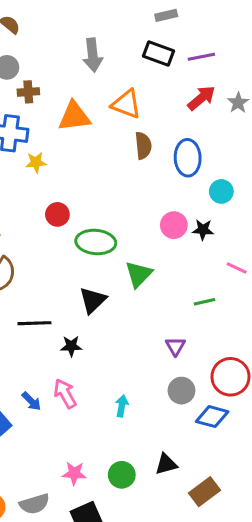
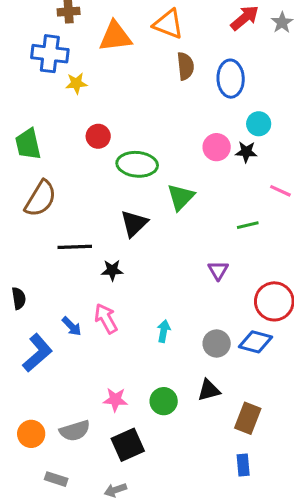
cyan circle: (221, 191) -> (259, 124), moved
gray circle: (181, 391) -> (217, 343), moved
brown rectangle: (204, 492) -> (248, 418), turned -32

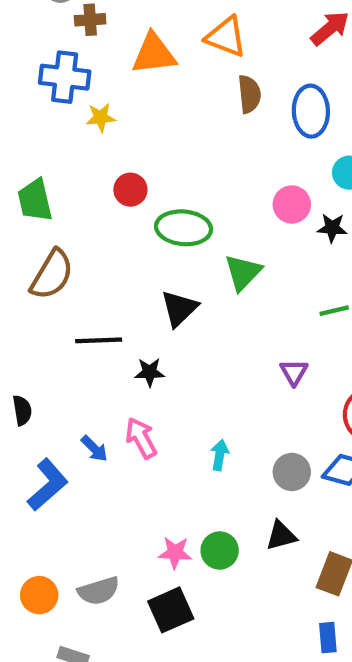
black star: (246, 152) -> (332, 228), moved
pink star: (115, 400) -> (175, 553), moved

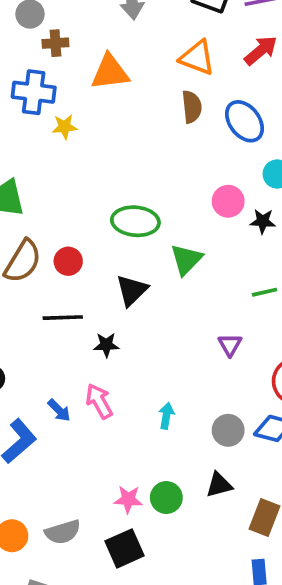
orange triangle: (226, 37) -> (197, 58), moved
blue ellipse: (311, 111) -> (244, 121), turned -36
red circle: (130, 190) -> (68, 261), moved

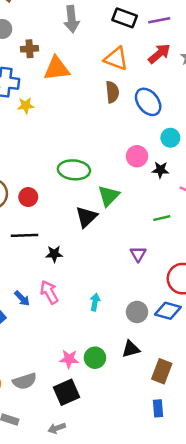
brown cross: (55, 43) -> (29, 49), moved
black triangle: (132, 290) -> (86, 217), moved

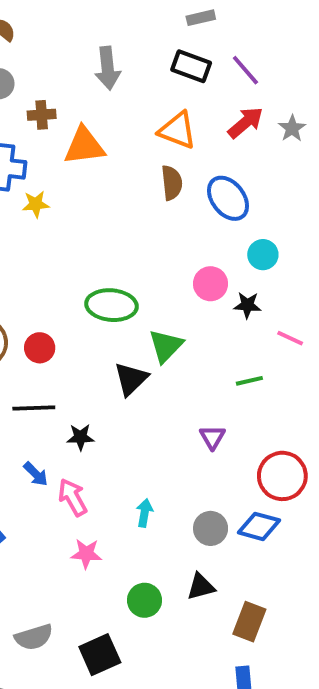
purple line: (159, 20) -> (245, 70), turned 60
blue arrow: (22, 298) -> (36, 474), moved
pink star: (69, 359) -> (86, 554), moved

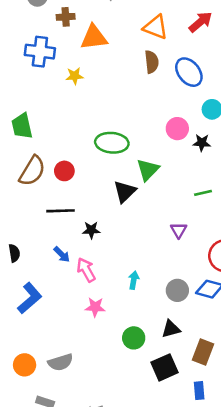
yellow star: (36, 204) -> (75, 76), moved
black square: (100, 655) -> (164, 367), moved

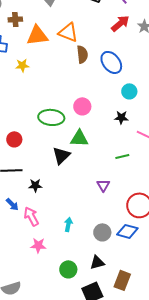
orange triangle: (156, 27) -> (68, 32), moved
pink circle: (177, 129) -> (82, 106), moved
green triangle: (148, 170) -> (79, 138), turned 48

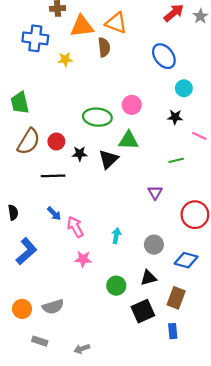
brown semicircle: (82, 54) -> (104, 47), moved
black star: (35, 185) -> (80, 154), moved
blue diamond: (127, 231) -> (186, 260), moved

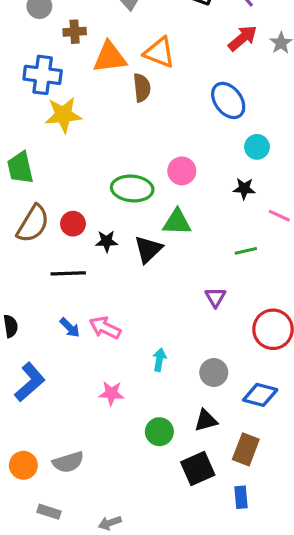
yellow star: (65, 59) -> (63, 115), moved, size x1.6
pink arrow: (75, 227) -> (105, 328), moved, turned -35

